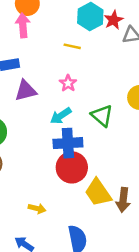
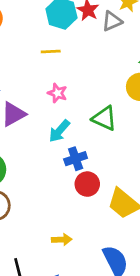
blue cross: (68, 143) -> (76, 159), size x0.7
red circle: (72, 167) -> (87, 184), size x0.7

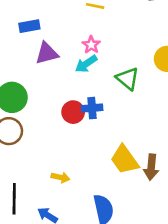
cyan arrow: (59, 131) -> (86, 64), moved
red circle: (87, 184) -> (73, 112), moved

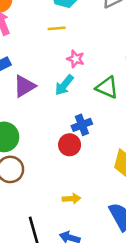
pink star: (91, 45) -> (76, 59), moved
red circle: (73, 112) -> (70, 145), moved

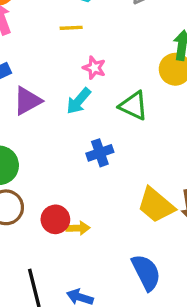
red circle: (70, 145) -> (55, 219), moved
yellow arrow: (71, 199) -> (78, 228), moved

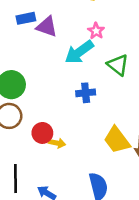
purple triangle: (27, 101) -> (47, 27), moved, turned 35
cyan arrow: (79, 101) -> (79, 52), size x1.4

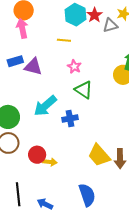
cyan arrow: (79, 52) -> (45, 106), moved
green triangle: (118, 65) -> (84, 90), moved

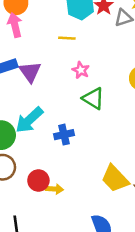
purple triangle: (33, 67) -> (30, 72), turned 42
cyan arrow: (45, 106) -> (29, 120), moved
blue cross: (70, 118) -> (64, 135), moved

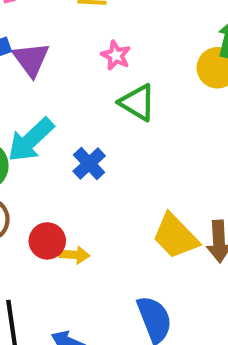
blue cross: (64, 135) -> (89, 164), turned -30

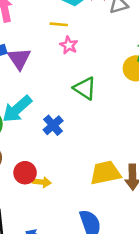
pink star: (116, 55) -> (69, 45), moved
yellow trapezoid: (175, 236) -> (105, 173), turned 120

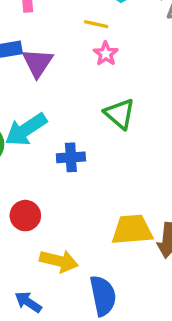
blue cross: (53, 125) -> (71, 157), turned 30
yellow arrow: (42, 182) -> (59, 261), moved, size x1.5

